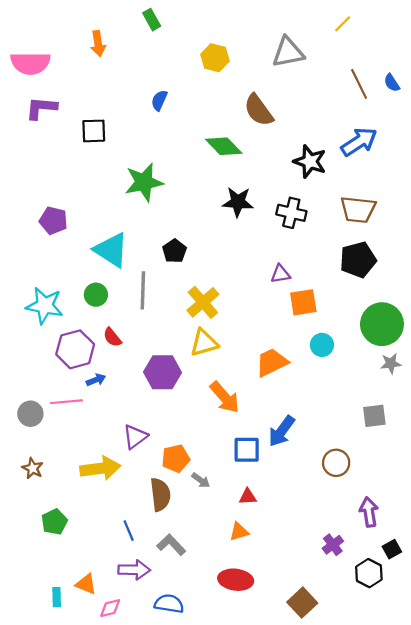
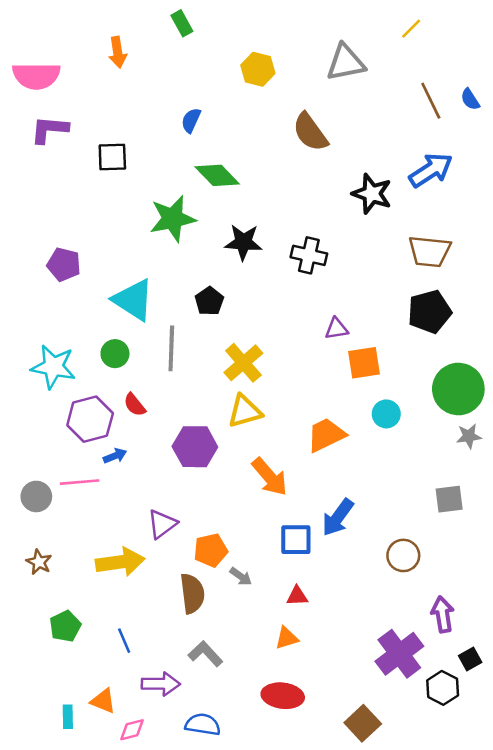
green diamond: (224, 146) -> (217, 175), moved
black star: (238, 202) -> (243, 242), moved
black cross: (291, 213) -> (309, 255), moved
blue line: (129, 531) -> (124, 641), moved
purple cross: (333, 545) -> (399, 654), size x1.8

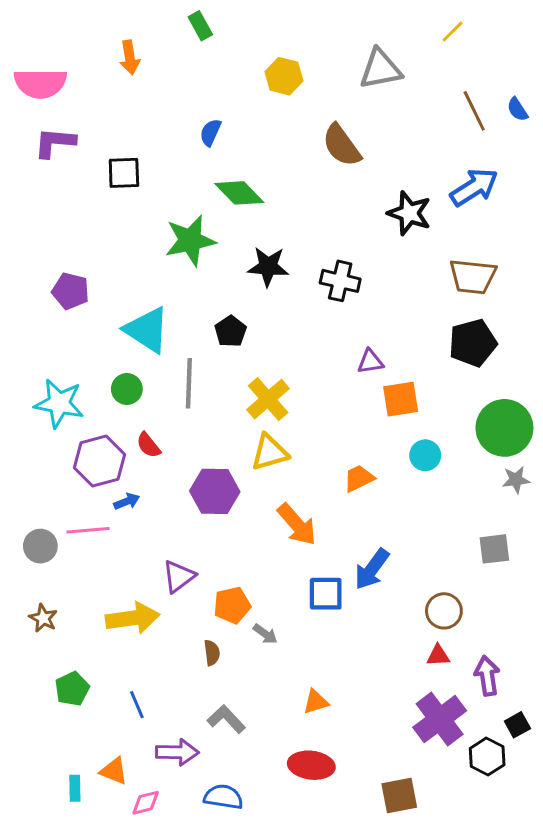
orange trapezoid: (326, 435) -> (359, 478), size x0.7
brown semicircle: (192, 593) -> (212, 653), size x0.6
red triangle: (297, 596) -> (438, 656), moved
brown square: (363, 723) -> (399, 795), turned 32

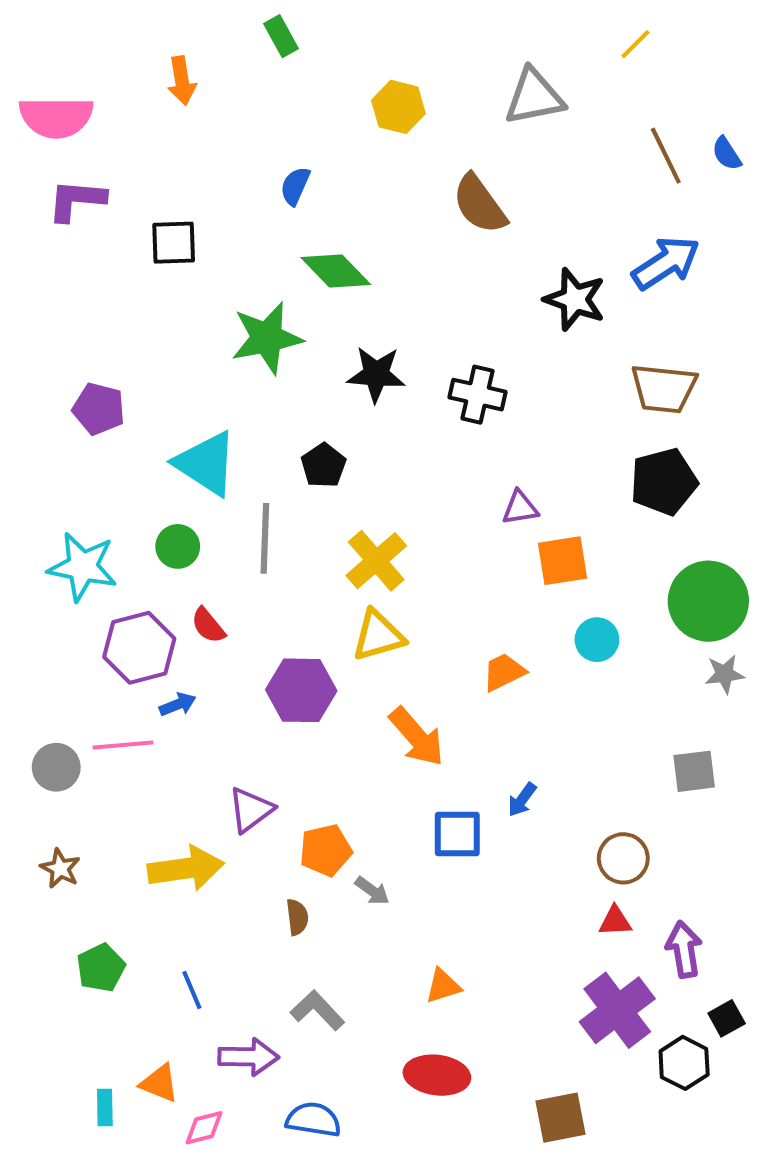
blue arrow: (372, 569) -> (522, 800), size x0.6

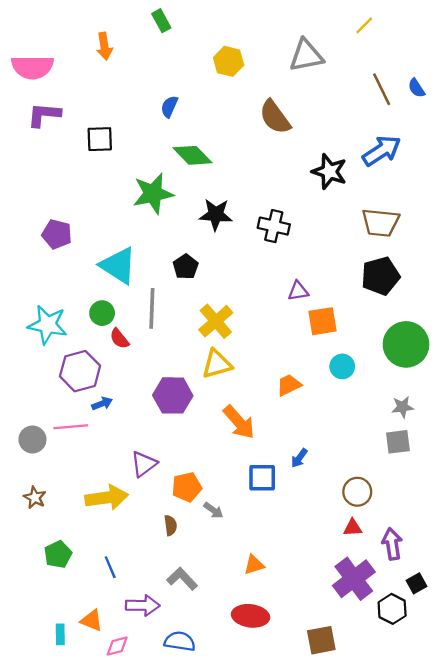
red semicircle: (208, 625) -> (119, 339), moved
gray star: (725, 674) -> (403, 407), moved

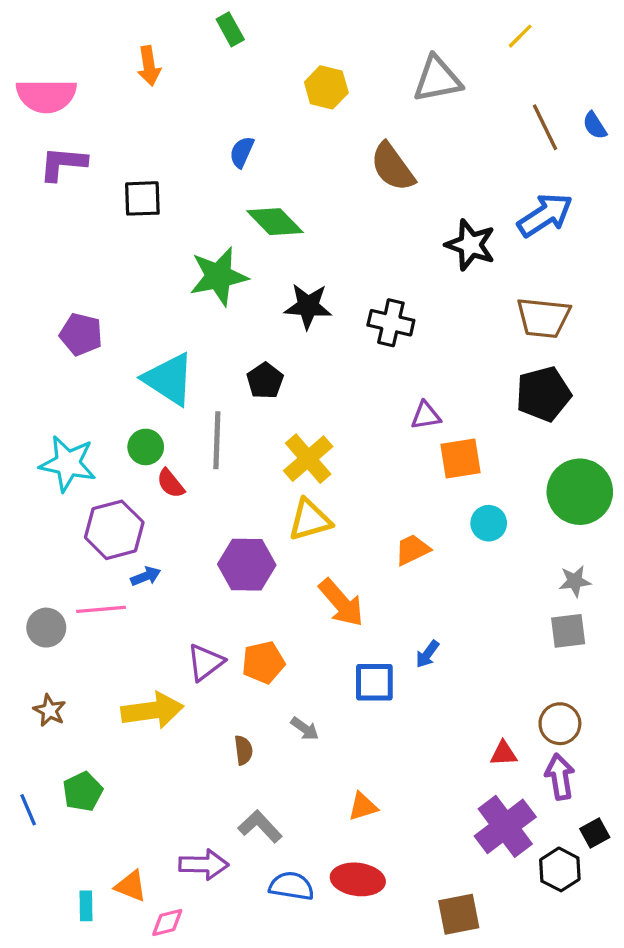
orange pentagon: (187, 487) -> (263, 662), moved
brown circle: (357, 492) -> (560, 724), moved
blue line: (110, 567) -> (28, 810), moved
blue semicircle: (180, 641) -> (292, 886), moved

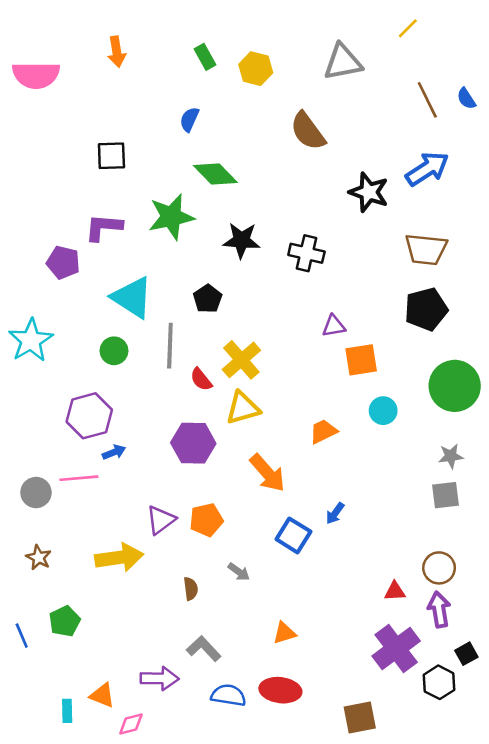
green rectangle: (230, 29) -> (205, 57), moved
purple L-shape: (63, 164) -> (104, 227), moved
cyan star: (68, 464) -> (31, 340), moved, turned 30
red semicircle: (171, 483) -> (201, 379), moved
blue square: (374, 682) -> (293, 535), turned 32

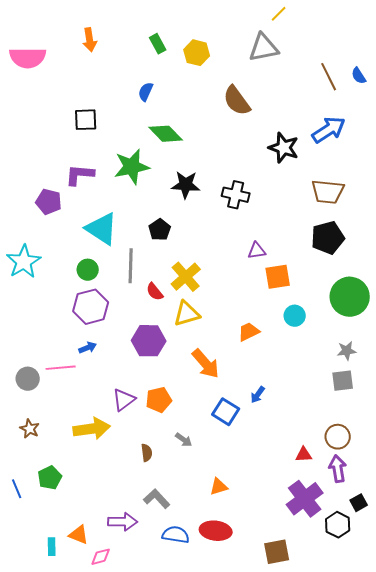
yellow line: (408, 28) -> (279, 14), moved
purple hexagon: (89, 416) -> (91, 307), moved

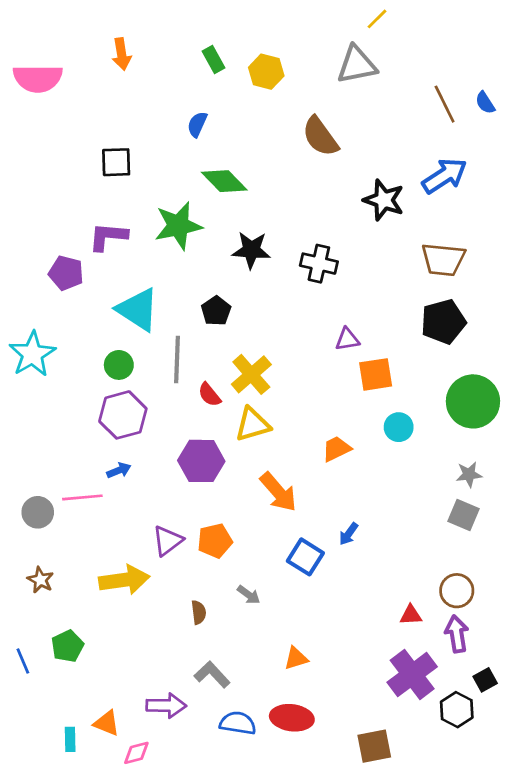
gray square: (343, 381) -> (464, 515), turned 30

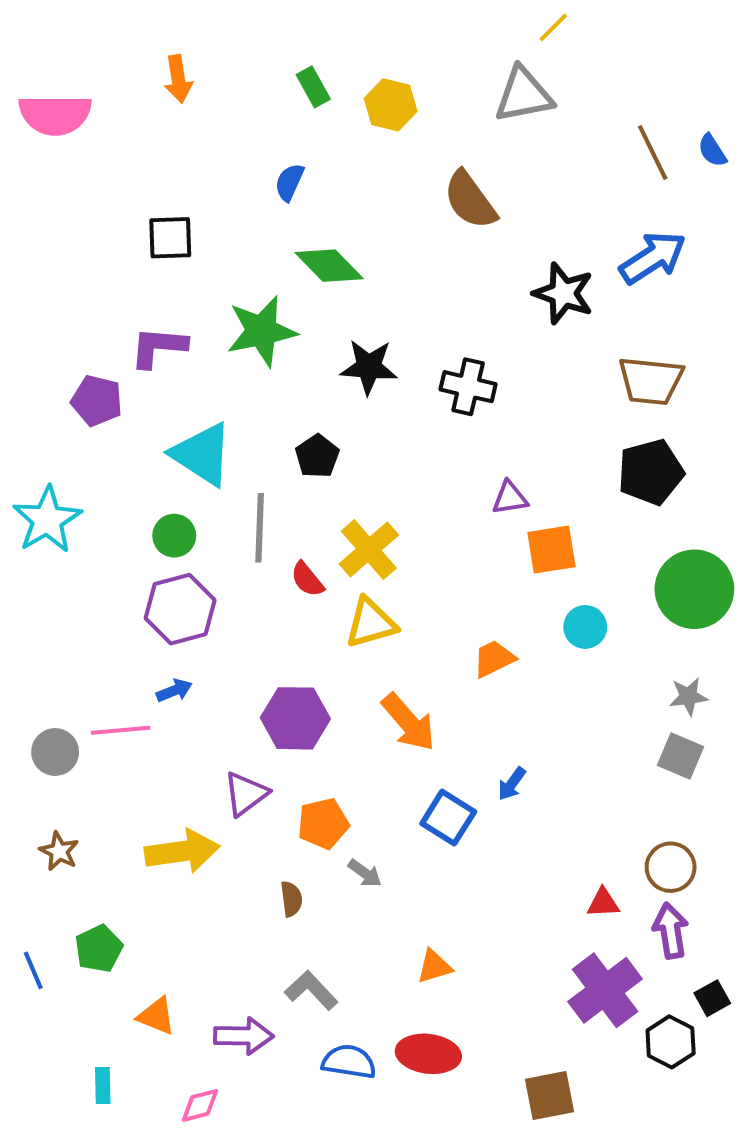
purple hexagon: (201, 461) -> (295, 718), moved
orange pentagon: (215, 541) -> (323, 824), moved
orange triangle: (107, 723) -> (156, 1016), moved

